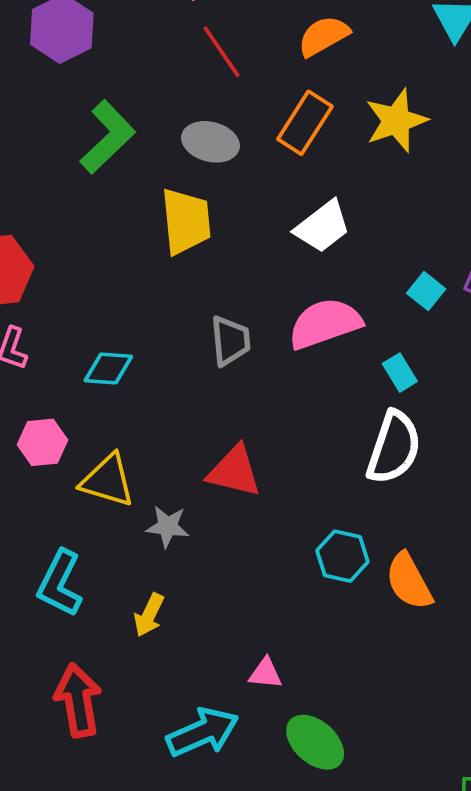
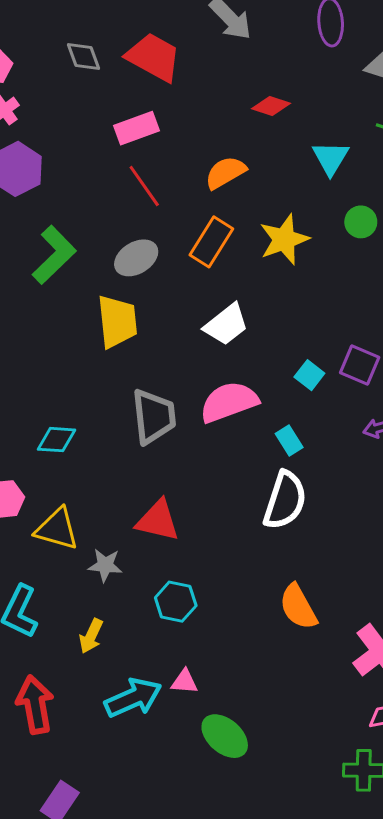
gray ellipse: (210, 142) -> (136, 258), turned -45
gray trapezoid: (230, 341) -> (154, 416), size x1.4
cyan hexagon: (342, 556) -> (176, 602), moved
cyan arrow: (203, 732) -> (133, 698), moved

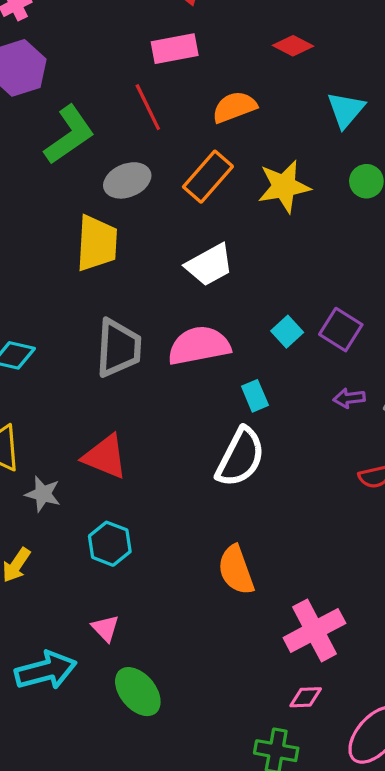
pink rectangle: (137, 128) -> (175, 49), moved
green L-shape: (54, 255) -> (69, 135), moved
pink triangle: (184, 682) -> (105, 628), turned 32
cyan arrow: (133, 698) -> (46, 671), moved

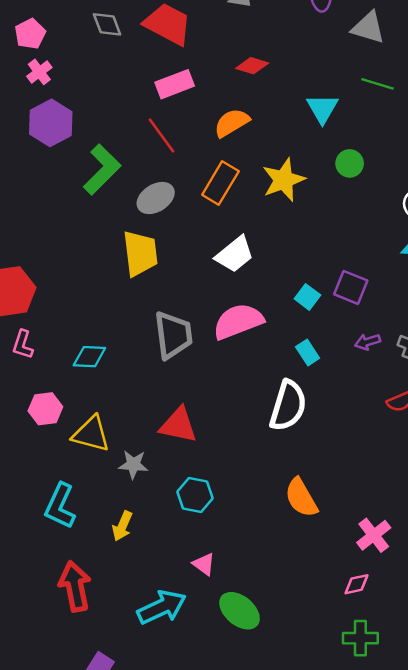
red diamond: (293, 46) -> (252, 66), moved
cyan rectangle: (255, 396) -> (308, 353), moved
pink cross: (314, 630) -> (374, 535), size x0.7
pink diamond: (306, 697) -> (356, 584), moved

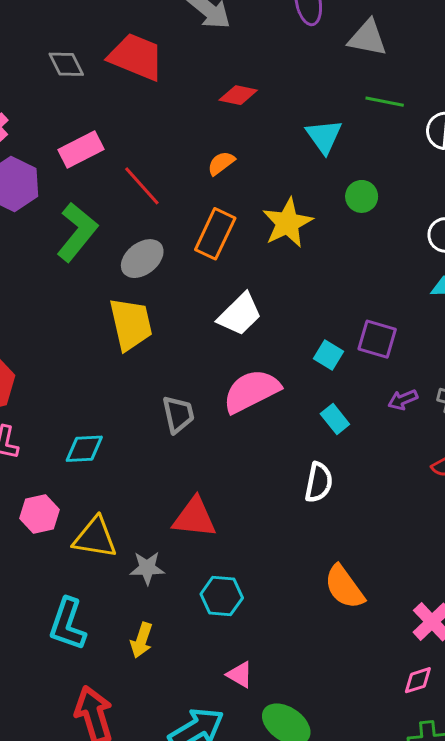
pink rectangle: (175, 84) -> (81, 150), moved
orange semicircle: (232, 123) -> (221, 163), size x0.7
gray trapezoid: (173, 335) -> (178, 414), size x0.7
white semicircle: (288, 406) -> (319, 482), size x0.7

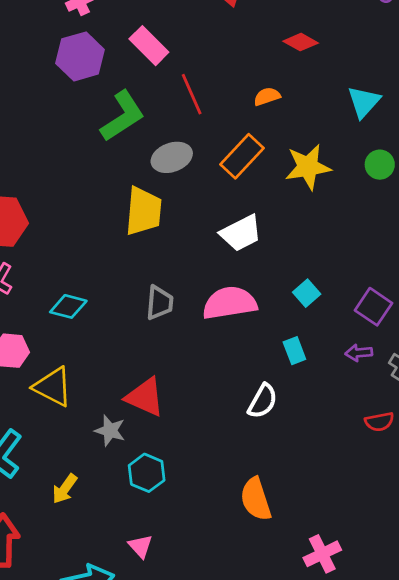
pink rectangle: (81, 150) -> (149, 46), turned 54
purple square: (377, 339) -> (373, 307), moved
gray star: (147, 568) -> (110, 431), moved

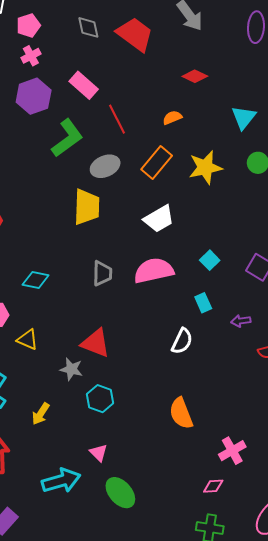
purple arrow: (359, 353) -> (241, 321), moved
yellow triangle: (53, 387) -> (28, 339), size x0.7

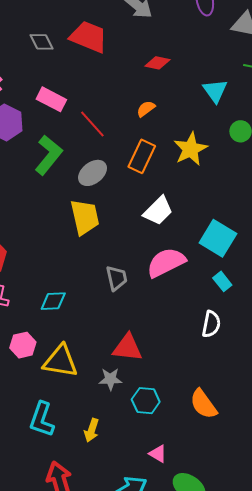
cyan square: (210, 260) -> (218, 238), size x1.8
yellow triangle: (28, 339) -> (60, 361), size x1.6
orange semicircle: (181, 413) -> (203, 404), moved

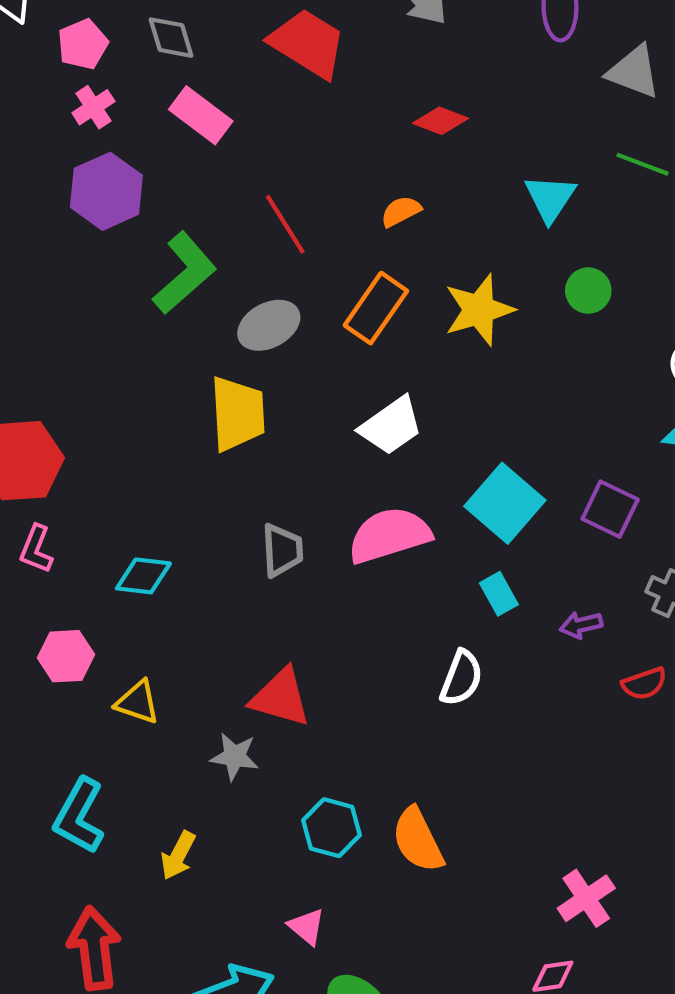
gray diamond: (42, 42) -> (171, 38), moved
pink rectangle: (51, 99) -> (201, 115), moved
yellow triangle: (60, 361) -> (138, 702), size x0.6
cyan hexagon: (146, 401) -> (332, 828), moved

